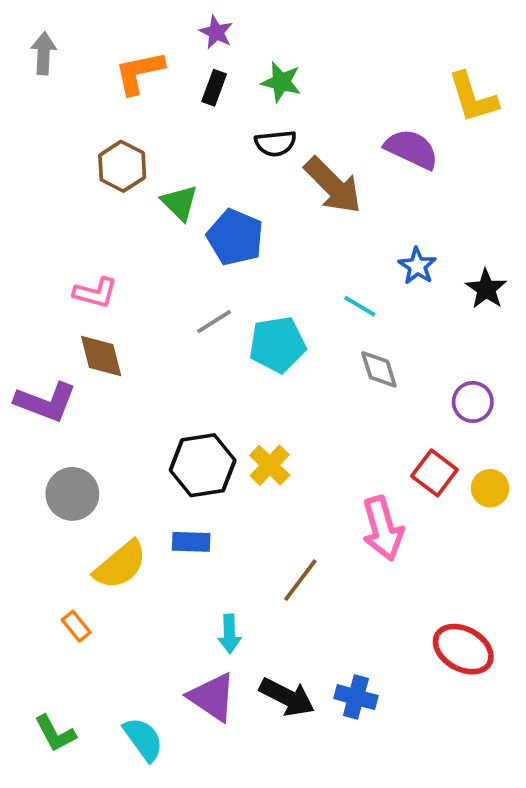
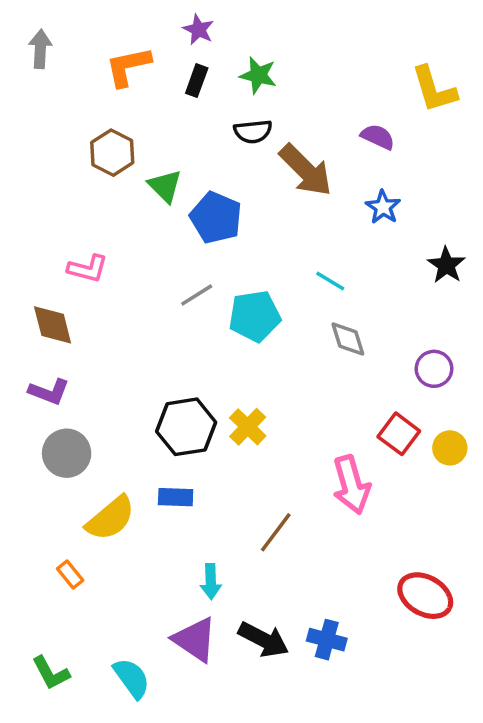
purple semicircle: (411, 149) -> (378, 137), size x0.7
blue star: (417, 266) -> (383, 207), moved
brown diamond: (101, 356) -> (53, 325), moved
purple L-shape: (46, 402) -> (49, 392), moved, size x0.7

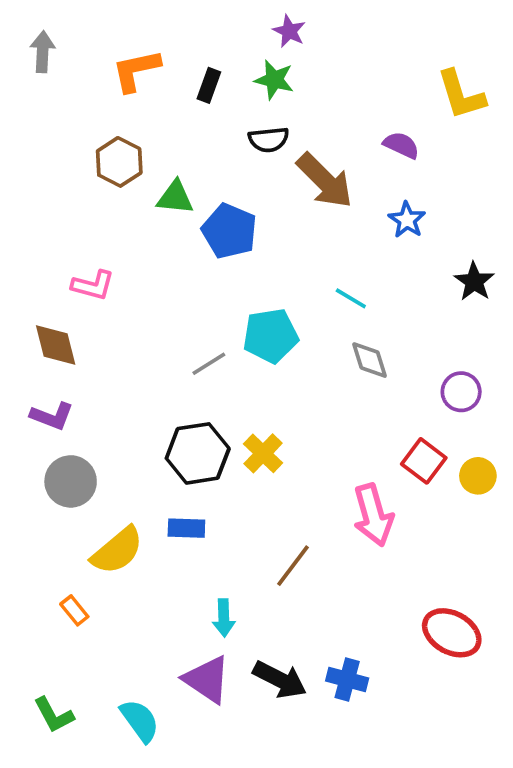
purple star: (198, 30) -> (289, 31), moved
green triangle: (165, 186) -> (175, 197), turned -39
gray line: (197, 295) -> (209, 364), moved

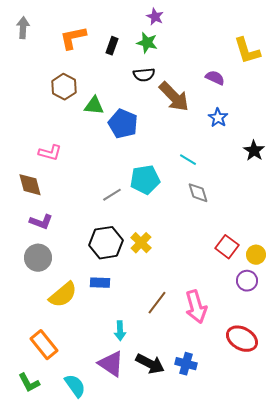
purple circle: (461, 392) -> (247, 281), moved
purple L-shape: (52, 416) -> (41, 222), moved
pink arrow: (373, 515) -> (196, 307), moved
orange rectangle: (74, 610) -> (44, 345), moved, size x1.8

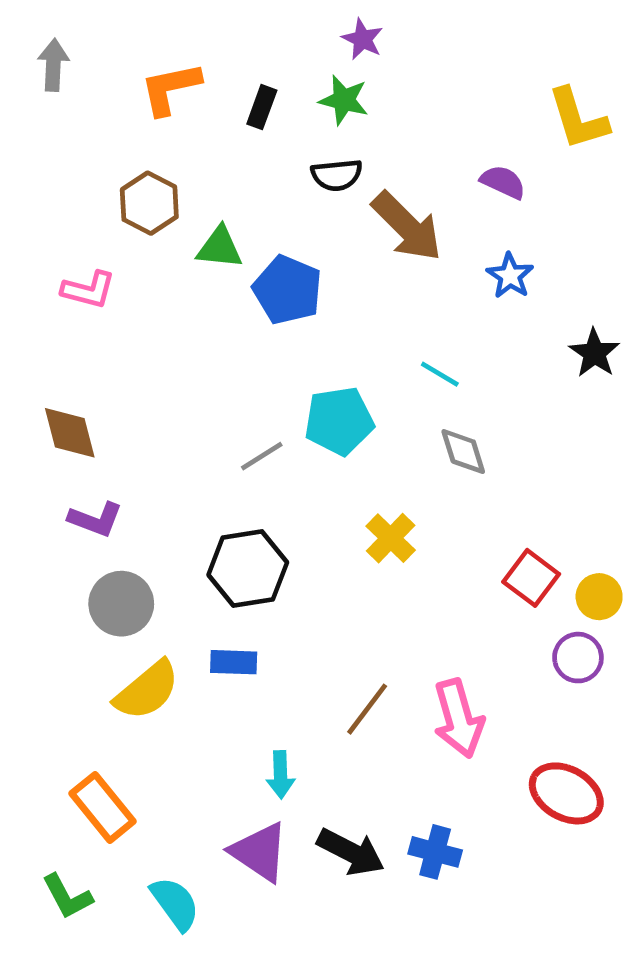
pink L-shape: (50, 153) -> (88, 290), moved
yellow cross: (141, 243) -> (391, 538), moved
gray circle: (38, 258) -> (121, 604), moved

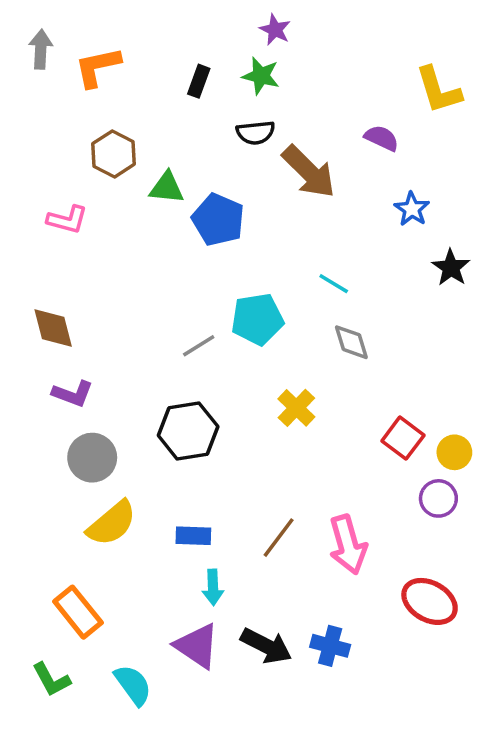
orange L-shape: (170, 88) -> (98, 67), moved
blue star: (510, 276) -> (412, 209), moved
blue rectangle: (234, 662) -> (193, 536), moved

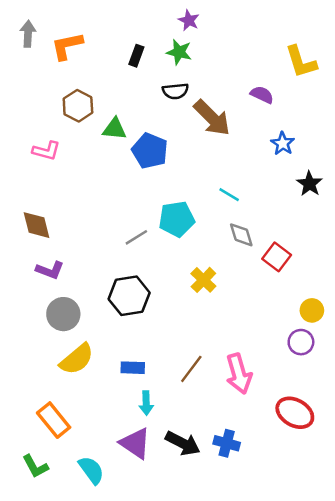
red square: (403, 438) -> (277, 257), moved

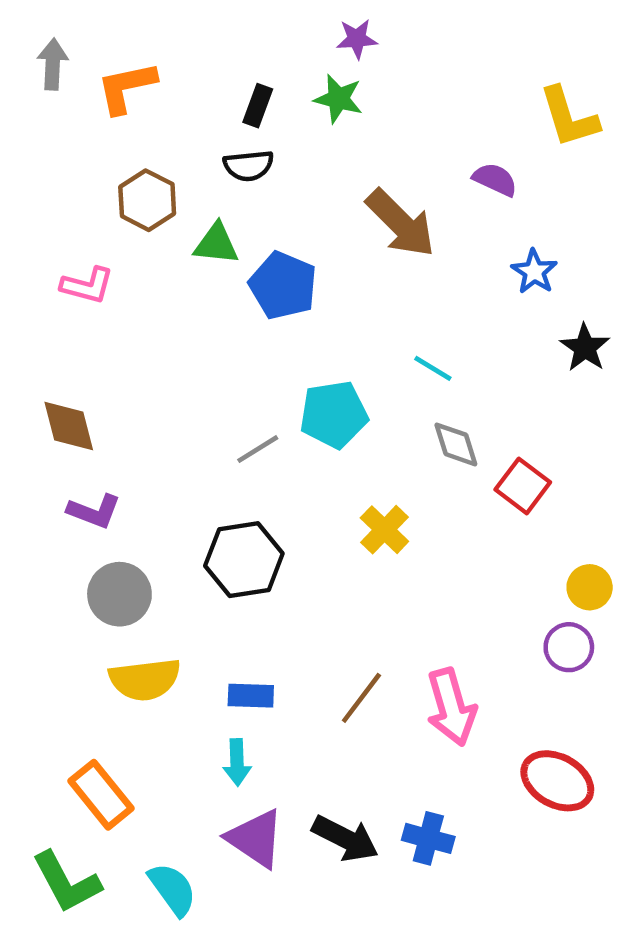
purple star: (189, 20) -> (357, 39), turned -30
black semicircle: (175, 91) -> (249, 166), moved
yellow semicircle: (77, 359) -> (145, 679), turned 33
cyan arrow: (146, 403) -> (237, 762), moved
green L-shape: (35, 466) -> (66, 882), size x1.4

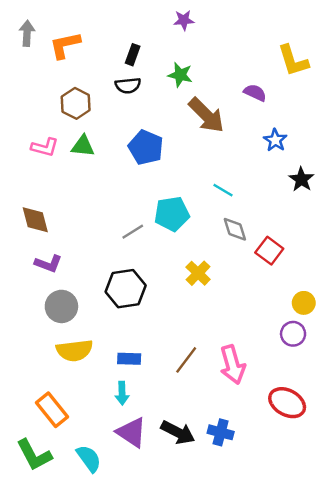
green star: (338, 99) -> (180, 75), moved
green triangle: (216, 244) -> (83, 146), moved

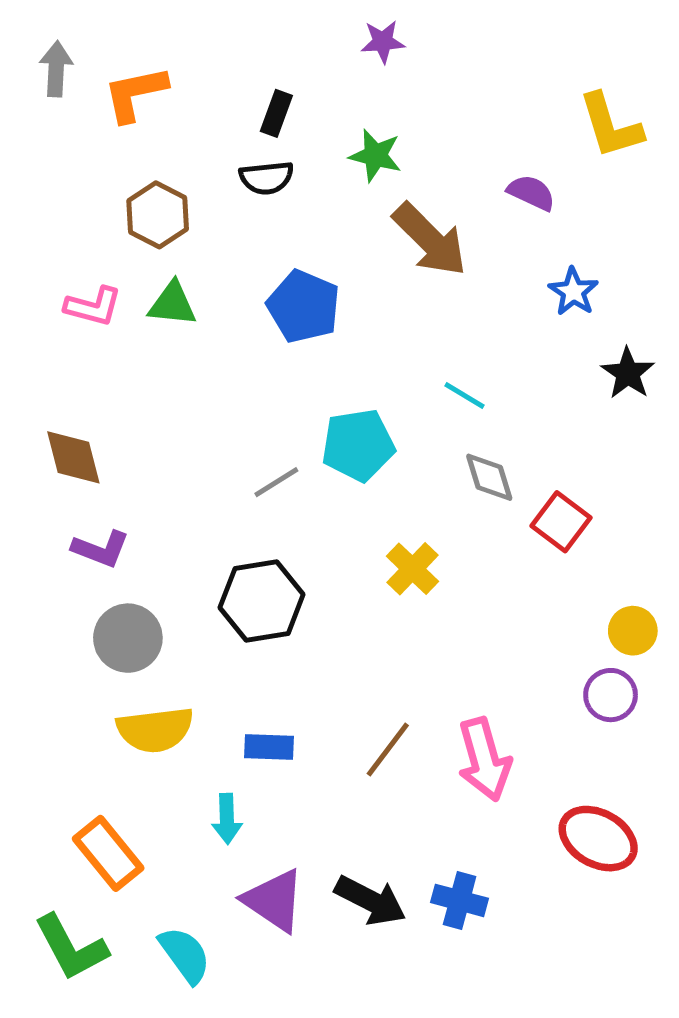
cyan arrow: (122, 393) -> (227, 819), moved

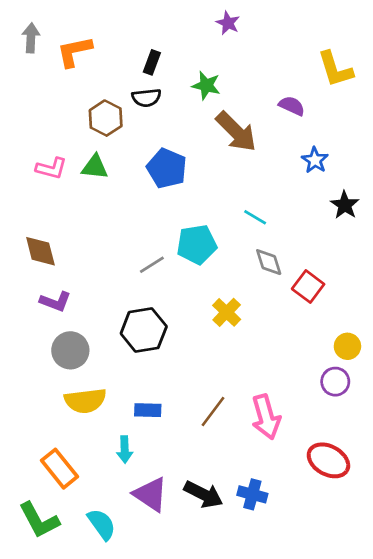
purple star: (383, 42) -> (228, 23), moved, turned 30
brown hexagon: (158, 215) -> (106, 118), moved

